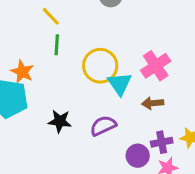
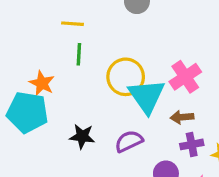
yellow line: (51, 16) -> (72, 24), turned -42
cyan triangle: (120, 84) -> (147, 96), size x1.4
purple cross: (162, 142) -> (192, 144), moved

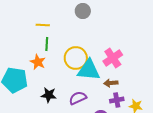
orange star: (42, 83) -> (38, 62), moved
cyan triangle: (147, 96) -> (89, 70), turned -50

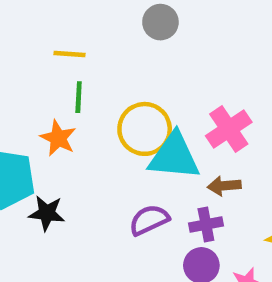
black star: (49, 95) -> (47, 213), moved
purple cross: (117, 100) -> (206, 224), moved

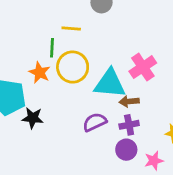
yellow line: (70, 54) -> (71, 28), moved
yellow circle: (145, 129) -> (73, 67), moved
brown arrow: (224, 186) -> (129, 101), moved

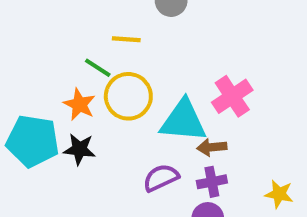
green line: (52, 48) -> (98, 68), turned -60
black star: (33, 118) -> (79, 149), moved

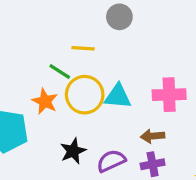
pink cross: (232, 96) -> (169, 95), turned 32
cyan triangle: (183, 121) -> (118, 96), moved, size x0.7
black star: (79, 149) -> (73, 151), moved, turned -30

